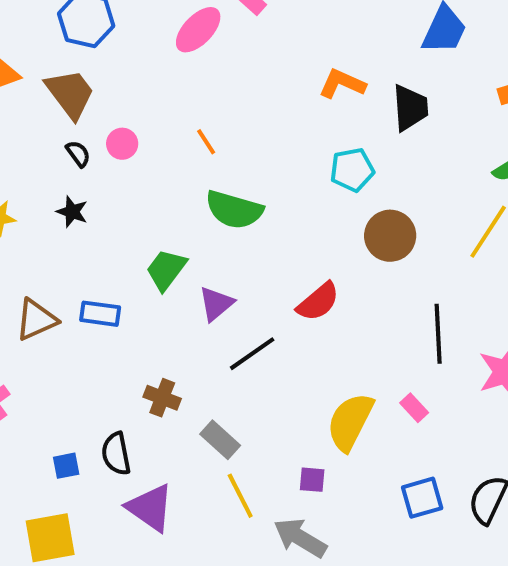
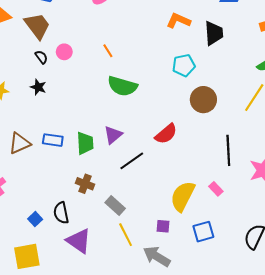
green trapezoid: (166, 270) -> (85, 143), moved, turned 140
blue square: (66, 466) -> (35, 219), turned -32
blue square: (422, 498) -> (203, 232), moved

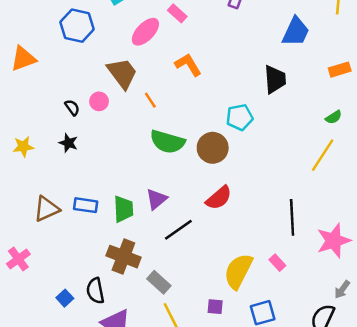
orange L-shape: (178, 21) -> (188, 65), moved, turned 35
brown trapezoid: (37, 26) -> (122, 73), moved
brown circle: (203, 100) -> (213, 148), moved
brown cross: (85, 184) -> (123, 257), size x1.5

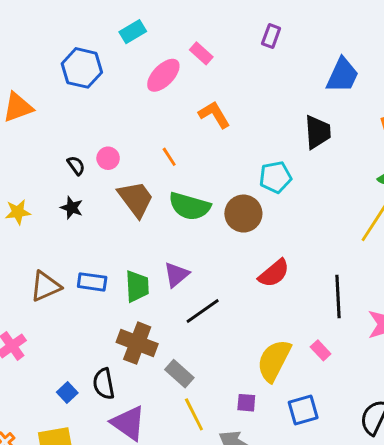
brown trapezoid: (122, 73) -> (136, 199), moved
red semicircle: (219, 198) -> (274, 273), moved

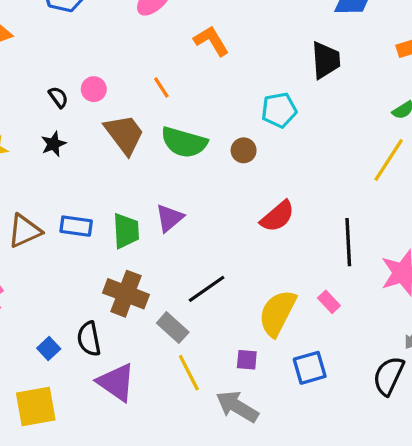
black star: (72, 208) -> (53, 144), turned 30
brown circle: (243, 214) -> (244, 150), size x0.6
black line: (203, 311) -> (207, 289), moved

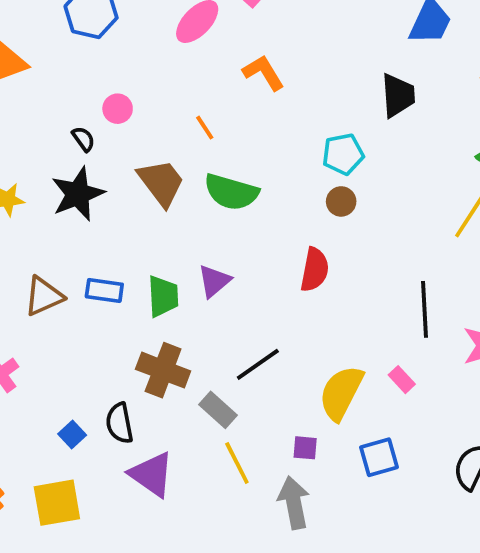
pink circle: (94, 89) -> (118, 109), moved
black star: (53, 144) -> (78, 194), size x1.8
brown circle: (244, 150) -> (341, 201), moved
red semicircle: (277, 216) -> (315, 270), moved, turned -39
gray arrow: (237, 406) -> (294, 503), turned 48

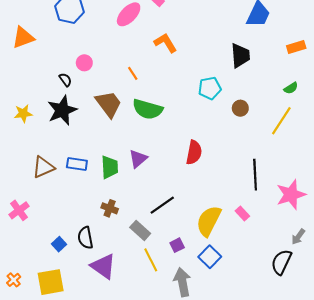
brown circle: (341, 201) -> (240, 108), moved
brown cross: (163, 370) -> (110, 208), size x0.6
purple square: (305, 448) -> (177, 245), moved, turned -32
blue square: (379, 457) -> (210, 257), moved, turned -30

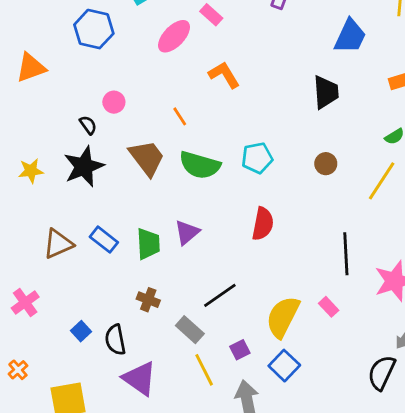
cyan pentagon: (210, 88) -> (257, 158), moved
blue rectangle: (77, 164) -> (104, 240), turned 30
blue square: (59, 244) -> (81, 331), moved
orange cross: (14, 280) -> (18, 370), moved

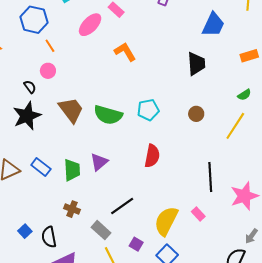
orange line: (180, 116) -> (50, 46), moved
purple square: (240, 350) -> (136, 244), turned -32

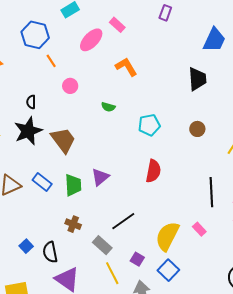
pink circle: (48, 71) -> (70, 86), moved
black semicircle: (30, 87) -> (31, 102), turned -144
brown trapezoid: (71, 110) -> (63, 140), moved
green semicircle: (108, 115) -> (108, 107), moved, size x0.5

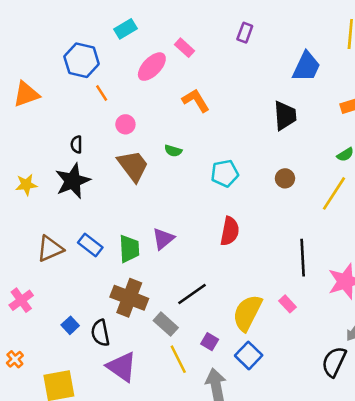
brown trapezoid: (63, 140) -> (133, 166), moved
brown cross: (73, 224) -> (129, 298), size x1.8

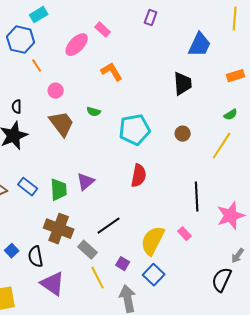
cyan rectangle: (125, 29) -> (39, 15), moved
cyan pentagon: (225, 173) -> (135, 130), size x1.4

